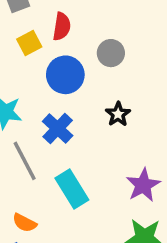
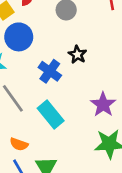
blue circle: (65, 75) -> (19, 37), moved
blue cross: (58, 128) -> (50, 71), moved

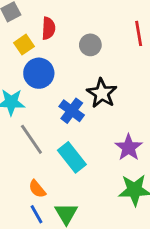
black star: (77, 55) -> (102, 93), size x1.5
orange semicircle: (19, 144) -> (37, 189), turned 30

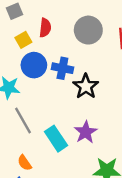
gray circle: (90, 45) -> (88, 30), moved, size x1.5
blue cross: (72, 111) -> (62, 68), moved, turned -30
purple star: (129, 148) -> (86, 132), moved

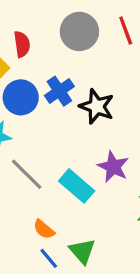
blue cross: (62, 68) -> (59, 91), turned -30

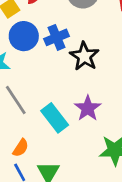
orange semicircle: (44, 229) -> (21, 148), turned -108

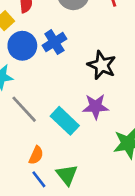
black star: (84, 56) -> (102, 65), moved
purple star: (88, 108) -> (96, 106), turned -30

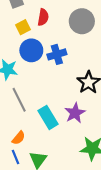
purple star: (96, 106) -> (75, 113), turned 30

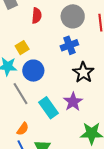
yellow square: (23, 27) -> (22, 48), moved
blue circle: (31, 50) -> (33, 71), moved
blue cross: (57, 54) -> (69, 45), moved

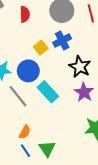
yellow square: (22, 48) -> (41, 48), moved
purple star: (73, 102) -> (84, 92), moved
cyan rectangle: (48, 108) -> (48, 92), moved

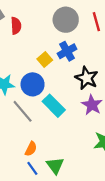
red semicircle: (25, 14) -> (16, 26), moved

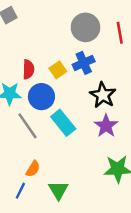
red semicircle: (16, 26) -> (28, 69), moved
blue line: (32, 168) -> (20, 191), moved, turned 56

